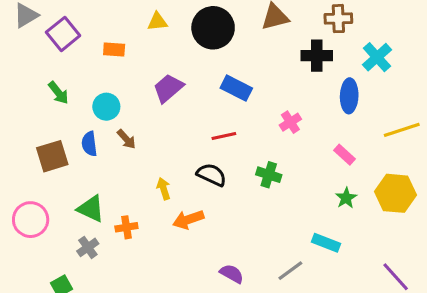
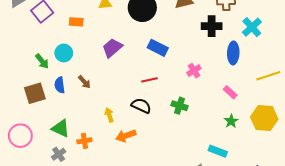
green arrow: (58, 93) -> (42, 61), moved
cyan circle: (106, 107) -> (64, 53), moved

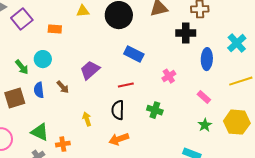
cyan cross: (252, 27) -> (237, 43), moved
purple trapezoid: (112, 48) -> (90, 70), moved
black semicircle: (141, 106) -> (118, 110), turned -114
orange arrow: (126, 136) -> (119, 139), moved

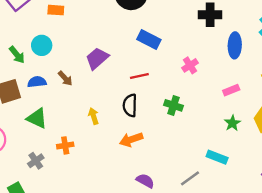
blue semicircle: (39, 90) -> (37, 82), turned 91
pink rectangle: (204, 97) -> (231, 90), turned -64
green triangle: (40, 132) -> (37, 118), moved

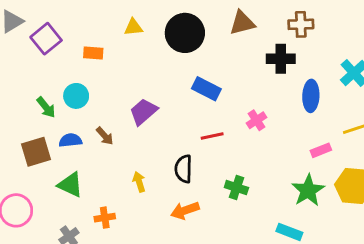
red line: (139, 76) -> (212, 136), moved
pink rectangle: (231, 90) -> (321, 150), moved
green cross: (174, 105) -> (236, 188), moved
green star: (232, 123) -> (308, 190), size x1.6

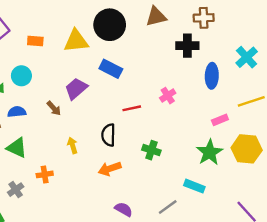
yellow triangle: (133, 27) -> (76, 41), moved, size x1.6
blue rectangle: (206, 89) -> (111, 69), moved
brown arrow: (105, 136) -> (54, 108), moved

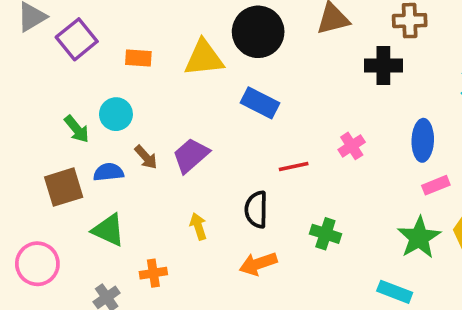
blue ellipse: (212, 76) -> (423, 140), moved
purple trapezoid: (76, 89) -> (191, 155), moved
brown arrow: (54, 108) -> (146, 157), moved

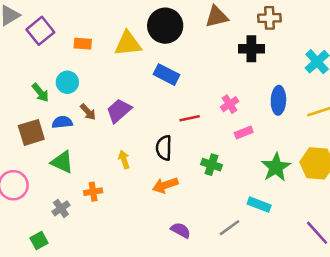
pink rectangle: (436, 185) -> (244, 132), moved

